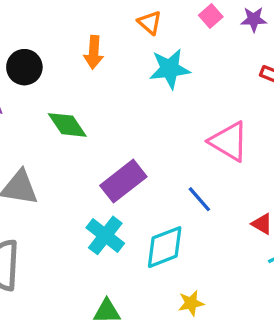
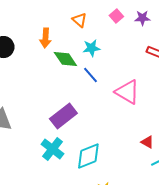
cyan star: (170, 69) -> (91, 48), size x0.7
green diamond: (67, 125) -> (65, 59), moved
blue line: (199, 199) -> (90, 75), moved

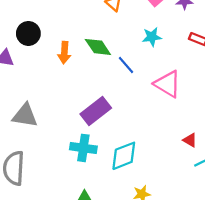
orange arrow: (45, 38) -> (64, 53), moved
cyan star: (91, 48) -> (152, 37), moved
cyan cross: (52, 149) -> (83, 148), turned -30

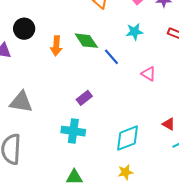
pink triangle: (168, 84) -> (149, 74), size x0.6
purple rectangle: (96, 111) -> (84, 98), size x0.6
cyan diamond: (124, 156) -> (127, 138), moved

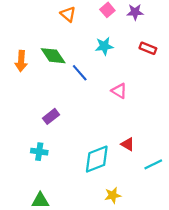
red triangle: (169, 124) -> (128, 144), moved
cyan cross: (73, 131) -> (39, 152), size x0.7
yellow star: (125, 172) -> (113, 195), moved

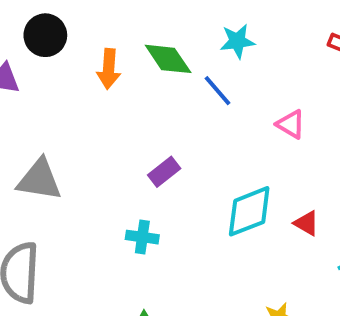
cyan star: (104, 46) -> (237, 41), moved
cyan diamond: (97, 159) -> (249, 211), moved

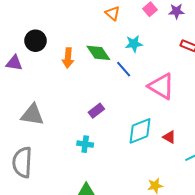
pink triangle: (291, 124) -> (161, 86), size x1.8

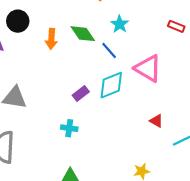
cyan star: (134, 44) -> (120, 24), turned -30
cyan diamond: (140, 131) -> (111, 85), moved

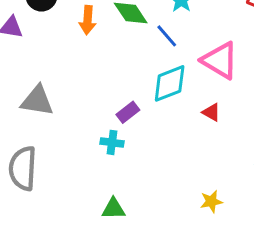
purple rectangle: (81, 94) -> (128, 112), moved
red triangle: (156, 121) -> (211, 112), moved

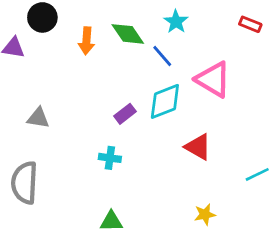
gray triangle: (37, 101) -> (38, 118), size x0.7
purple rectangle: (128, 112) -> (125, 114), moved
red triangle: (211, 112) -> (198, 147), moved, size x1.5

